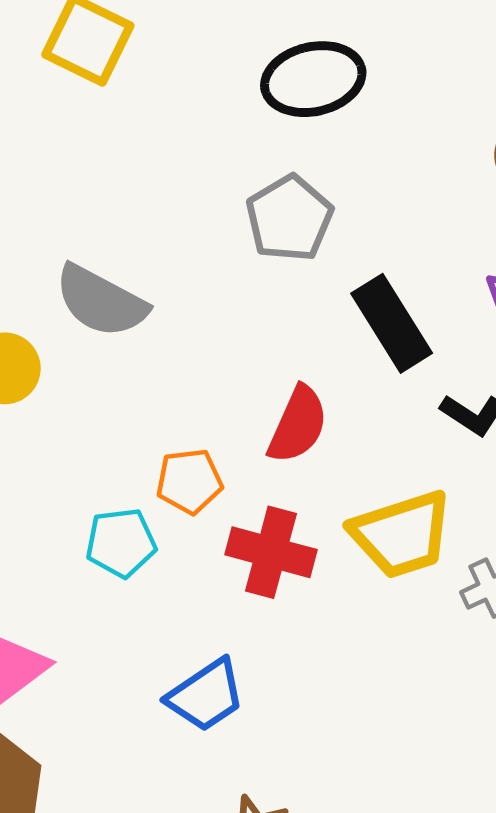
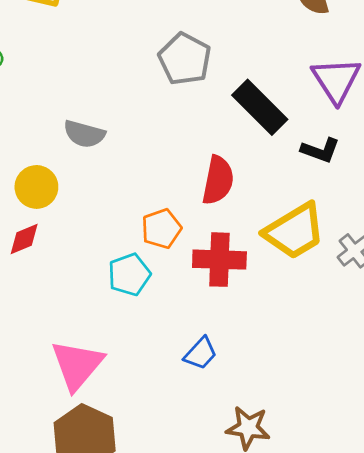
gray semicircle: (101, 301) -> (84, 134), size x0.7
blue trapezoid: (206, 695) -> (201, 353), size x0.7

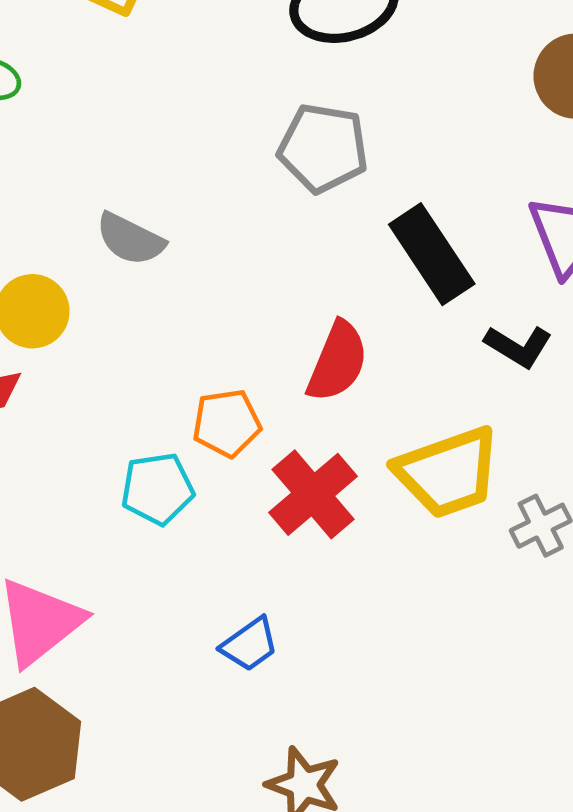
gray pentagon: (185, 59) -> (323, 148), turned -30
red cross: (219, 260) -> (313, 494), turned 36

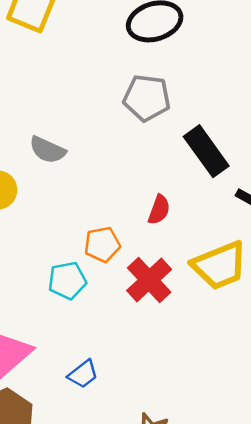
red semicircle: (337, 362) -> (159, 210), size x0.7
blue trapezoid: (250, 644) -> (83, 374), moved

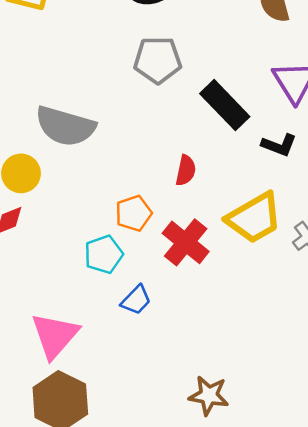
gray semicircle: (47, 150) -> (65, 126), size x1.6
blue trapezoid: (83, 374) -> (136, 300), moved

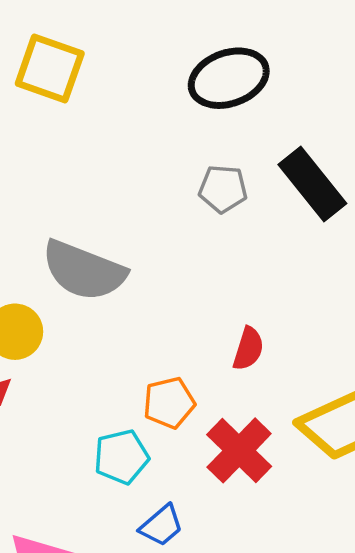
gray pentagon: (158, 60) -> (223, 189), size x0.7
black rectangle: (225, 105) -> (312, 184), moved

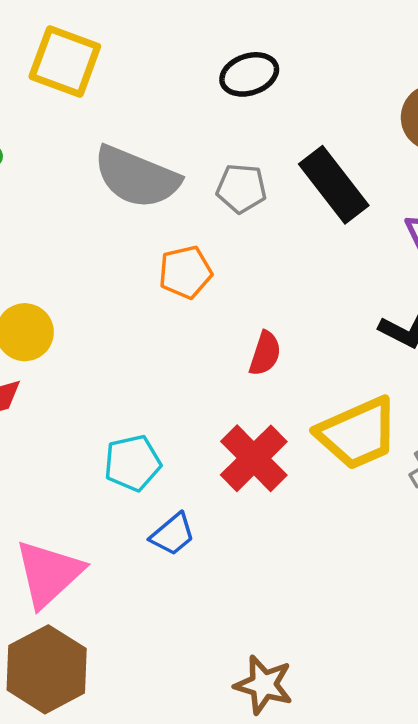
black ellipse: (229, 78) -> (249, 74), size x0.7
gray semicircle: (84, 271) -> (137, 177), moved
orange pentagon: (169, 403) -> (185, 272), moved

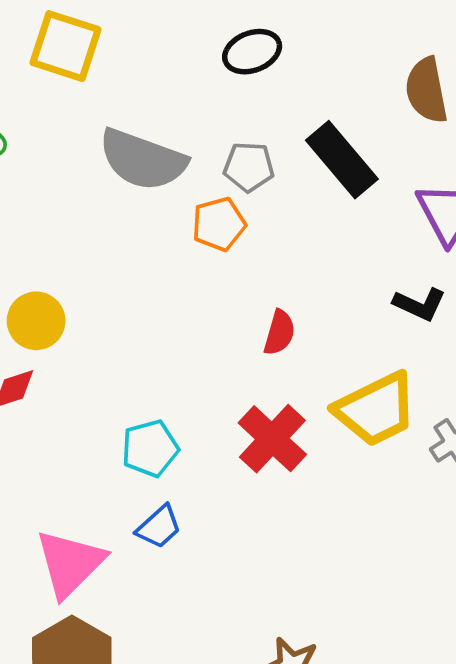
orange pentagon: (185, 272) -> (219, 224), moved
blue trapezoid: (173, 534) -> (159, 527), moved

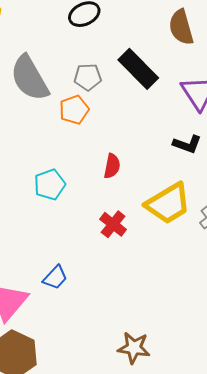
gray semicircle: (143, 160) -> (30, 78), turned 45
red cross: (272, 439) -> (113, 224), size x0.7
cyan pentagon: (150, 448) -> (50, 185), moved

